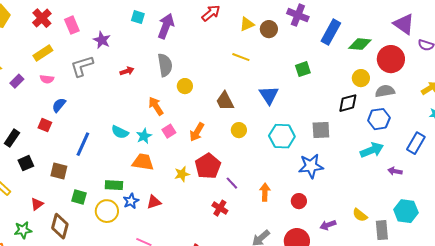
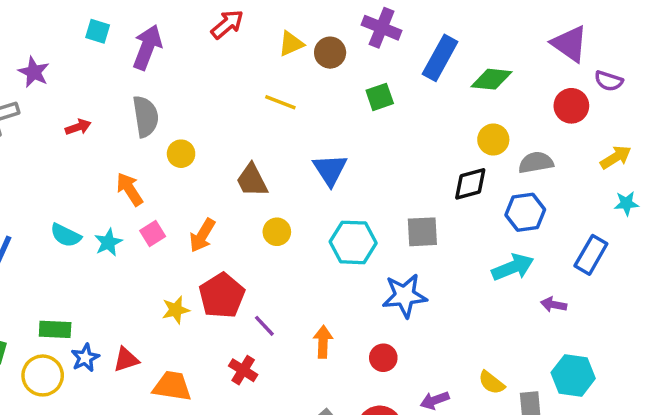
red circle: (391, 59) -> (571, 106), moved, size x0.7
green square: (303, 69) -> (380, 97), moved
orange trapezoid: (143, 162) -> (172, 386), moved

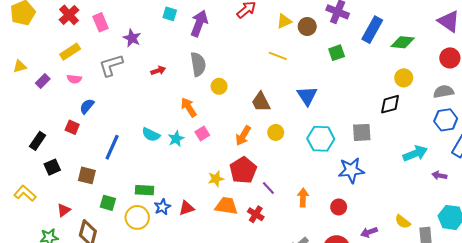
gray semicircle: (536, 163) -> (444, 92), moved
blue hexagon: (525, 212) -> (446, 120), moved
orange arrow: (202, 235) -> (243, 136), moved
orange trapezoid: (172, 386) -> (226, 206), moved

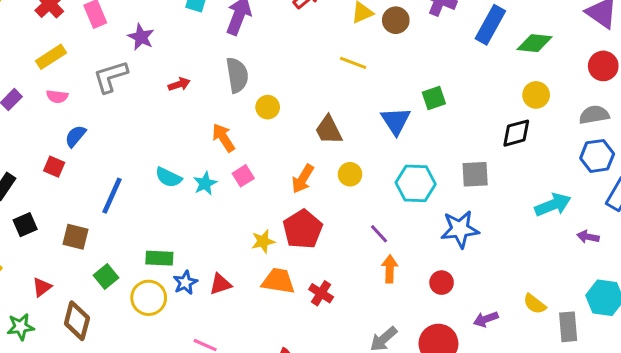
green square: (337, 53) -> (434, 98), moved
purple line: (268, 188) -> (379, 234), moved
green square: (108, 203) -> (106, 276), turned 35

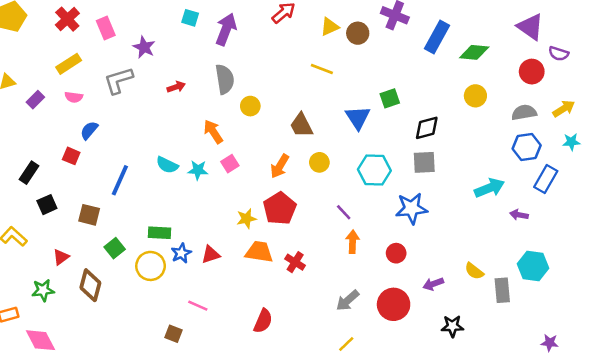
black diamond: (516, 133) -> (427, 128), moved
cyan star: (205, 183) -> (198, 170), turned 30

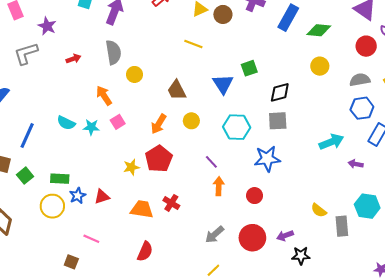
green square: (115, 248) -> (25, 176), moved
orange trapezoid: (259, 252) -> (142, 209), moved
purple arrow: (433, 284) -> (285, 236), moved

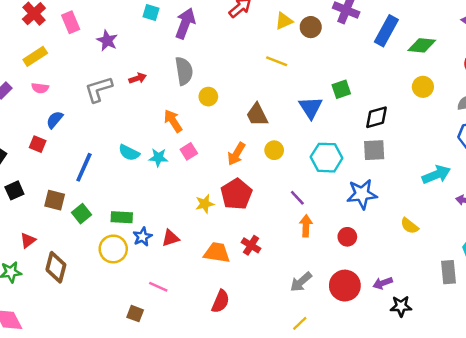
gray L-shape: (26, 53) -> (99, 89), moved
yellow semicircle: (319, 210) -> (409, 226), moved

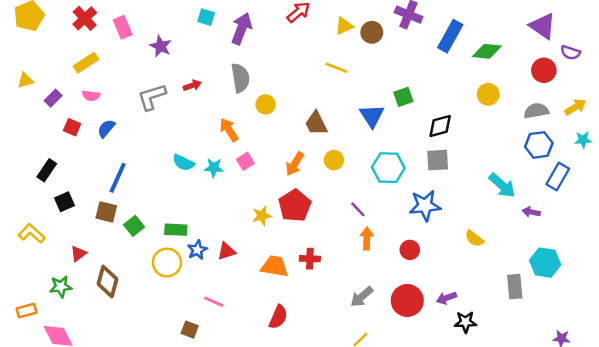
red square: (38, 144) -> (72, 127), moved
blue line: (84, 167) -> (118, 178), moved
cyan arrow: (436, 175) -> (502, 185), turned 64
red cross: (251, 245) -> (310, 259), turned -30

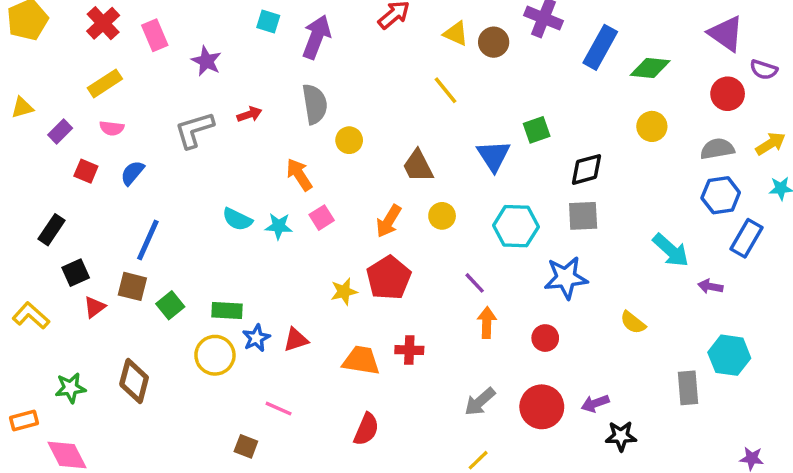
yellow triangle: (344, 26) -> (456, 34), turned 48
yellow line: (336, 68) -> (445, 90), turned 30
red triangle: (78, 254) -> (95, 307), moved

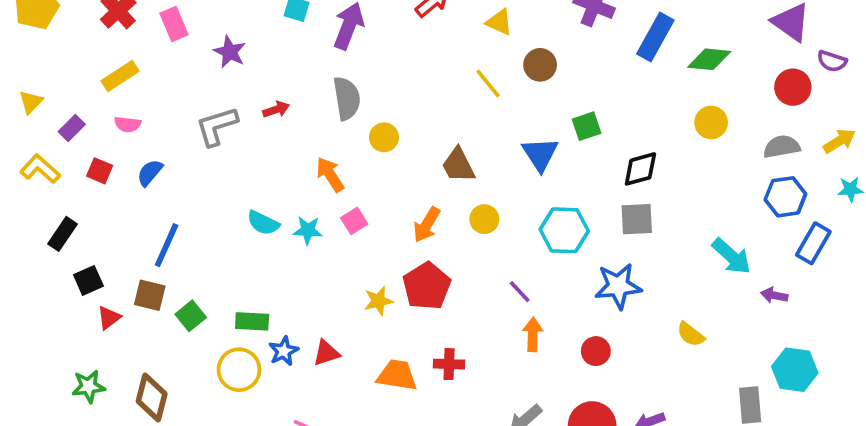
brown circle: (494, 42) -> (540, 65), moved
yellow triangle: (22, 108) -> (31, 102), turned -30
yellow L-shape: (31, 316) -> (40, 169), moved
green star: (70, 388) -> (88, 386), moved

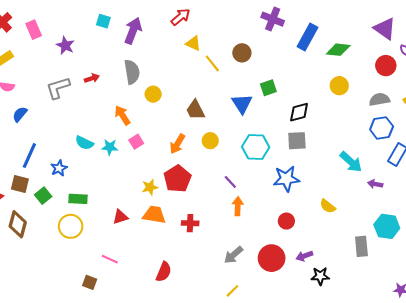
yellow triangle: (499, 22) -> (193, 43), moved
blue star: (284, 351) -> (59, 168), moved
red circle: (596, 351) -> (286, 221), moved
orange trapezoid: (397, 375) -> (154, 215), moved
brown diamond: (152, 398) -> (18, 224), moved

